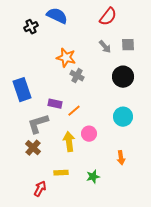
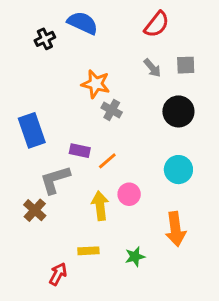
brown cross: (33, 148) -> (35, 210), moved
orange arrow: (121, 158) -> (176, 229), size x1.6

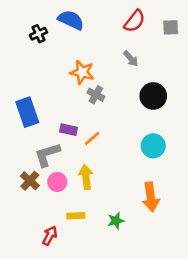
gray square: (186, 65) -> (171, 27), moved
pink circle: (129, 194) -> (57, 182), moved

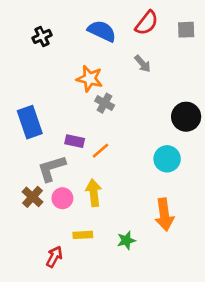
blue semicircle: (71, 20) -> (102, 31), moved
black circle: (153, 96) -> (186, 117), moved

